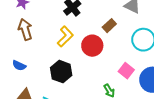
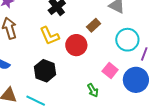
yellow L-shape: (65, 37) -> (49, 36), turned 110

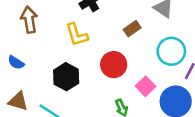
red circle: (76, 45) -> (114, 65), moved

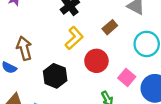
brown arrow: (29, 20) -> (24, 48), moved
yellow L-shape: (77, 35) -> (74, 38), moved, turned -110

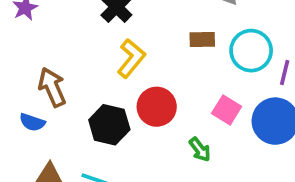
brown rectangle: (110, 27) -> (202, 40), moved, turned 48
red circle: (96, 61) -> (157, 107), moved

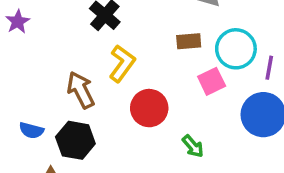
brown arrow: (52, 87) -> (81, 90), moved
pink square: (227, 110) -> (212, 81), moved, turned 36
black hexagon: (109, 125) -> (75, 140), moved

